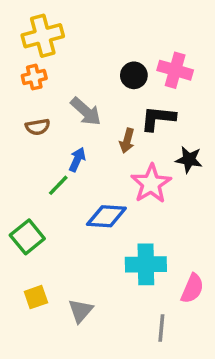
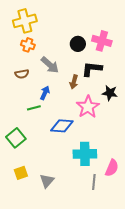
orange cross: (34, 77) -> (28, 45), moved, turned 32
green line: (58, 185) -> (34, 108), turned 32
gray line: (161, 328) -> (94, 182), moved

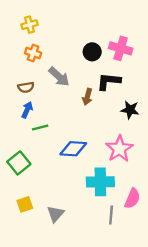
yellow cross: (25, 21) -> (29, 25), size x0.6
blue arrow: (45, 93) -> (27, 110), moved
pink star: (88, 107) -> (119, 149), moved

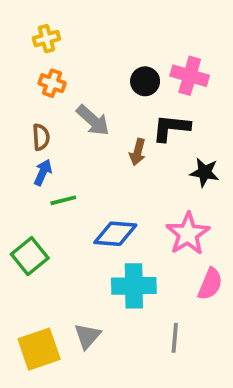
brown semicircle: (26, 87) -> (41, 137), turned -84
cyan cross: (100, 182) -> (134, 286), moved
pink semicircle: (132, 198) -> (210, 284), moved
yellow square: (25, 204) -> (39, 349), moved, size x1.6

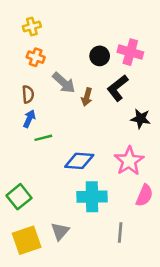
black L-shape: (171, 128) -> (118, 88), turned -44
brown arrow: (138, 152) -> (87, 97), moved
green square: (30, 256) -> (19, 197), moved

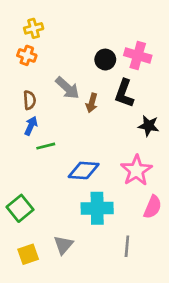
orange cross: (36, 57) -> (27, 55), moved
black L-shape: (118, 88) -> (124, 93), turned -32
yellow square: (27, 240) -> (28, 254), size x0.7

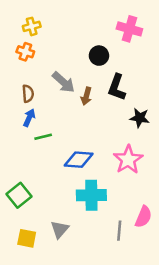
pink cross: (138, 55) -> (129, 29), moved
pink semicircle: (153, 207) -> (143, 217), moved
yellow square: (28, 254) -> (27, 238), turned 30

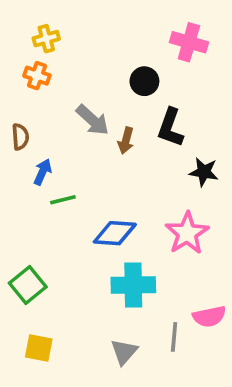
brown semicircle: (28, 94) -> (20, 137), moved
pink semicircle: (143, 217) -> (209, 317), turned 55
gray triangle: (60, 229) -> (124, 352), moved

